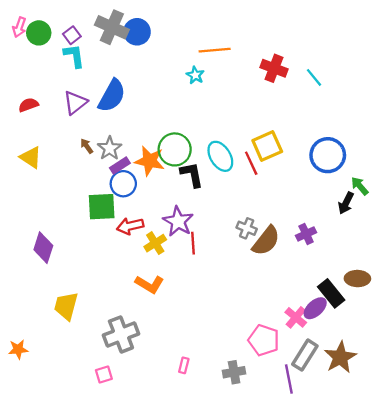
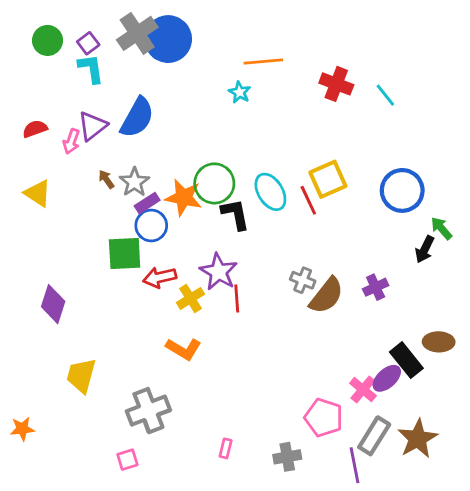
pink arrow: (19, 27) -> (71, 141), moved
gray cross: (112, 27) -> (137, 33), turned 32
blue circle: (137, 32) -> (168, 39), size x1.4

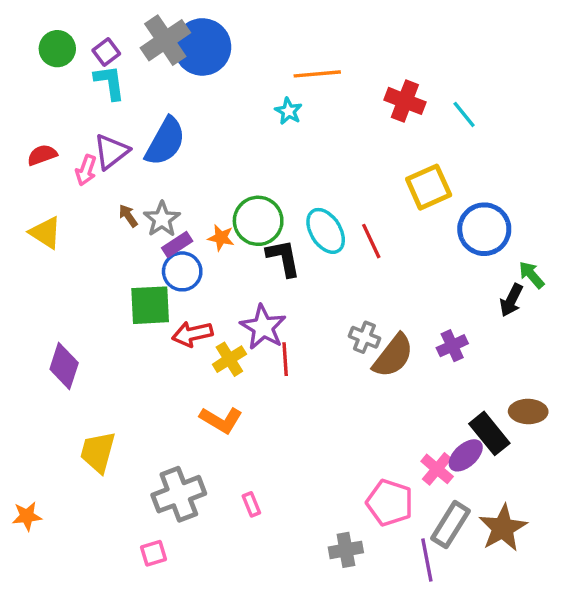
yellow square: (328, 179) -> (429, 187), moved
orange star: (183, 197) -> (221, 238), size x0.6
pink rectangle: (226, 448) -> (251, 504), moved, turned -36

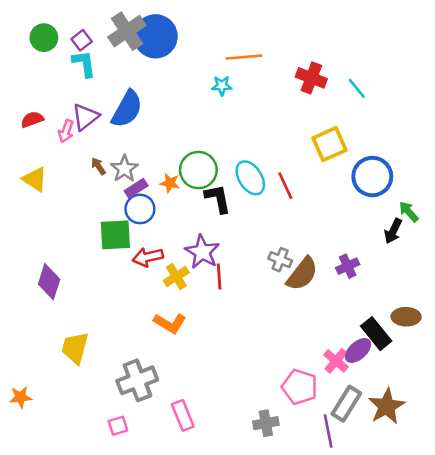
cyan star: (289, 111) -> (222, 86), turned -30
pink rectangle: (251, 504) -> (183, 415), moved, size x1.6

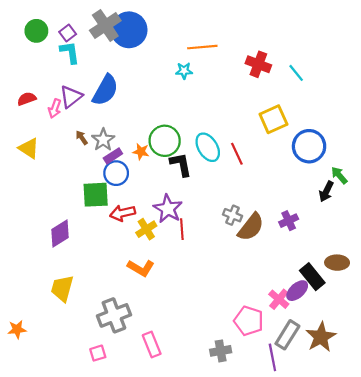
purple diamond: (49, 282) -> (60, 233), moved, turned 40

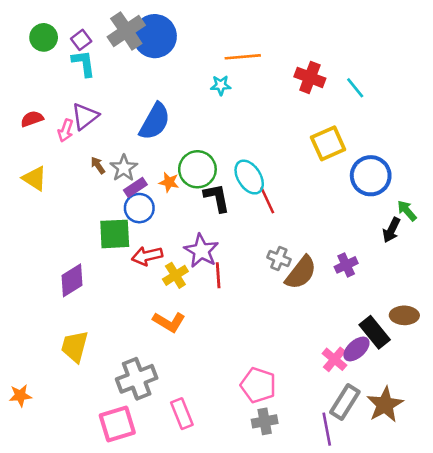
blue semicircle: (105, 90) -> (155, 121), moved
red line: (237, 154) -> (267, 200), moved
pink pentagon: (249, 321) -> (258, 385), moved
pink square: (98, 353) -> (117, 424), size x1.8

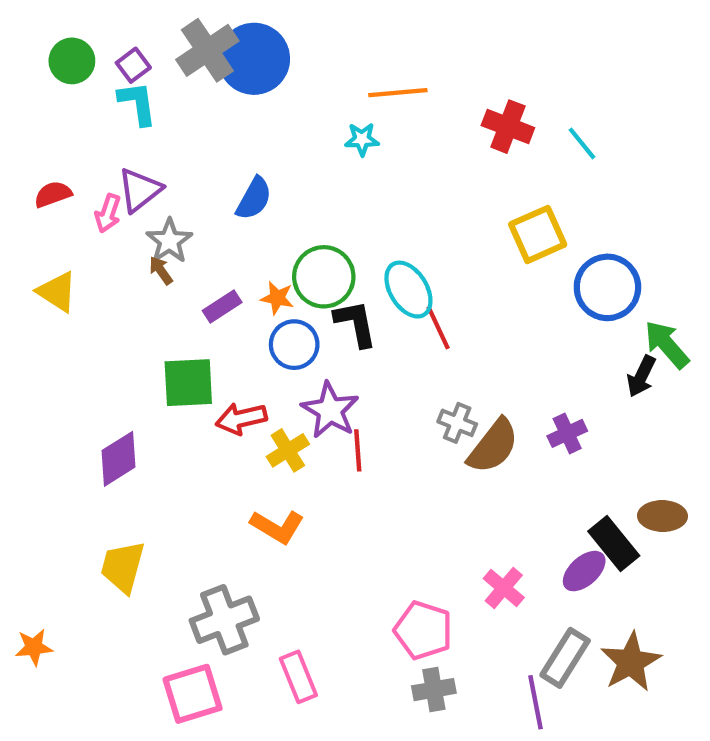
blue semicircle: (155, 121) -> (254, 198), size x0.7
gray star: (124, 168) -> (169, 241), moved
blue circle: (139, 208) -> (294, 345), moved
green arrow: (407, 211) -> (667, 345), size x1.4
pink cross: (334, 359) -> (504, 588), moved

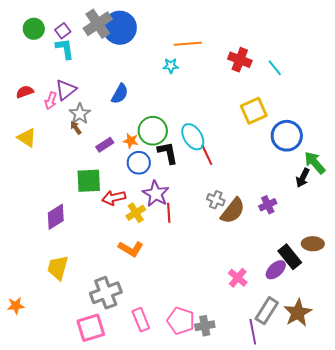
pink pentagon: (423, 630) -> (181, 321), moved

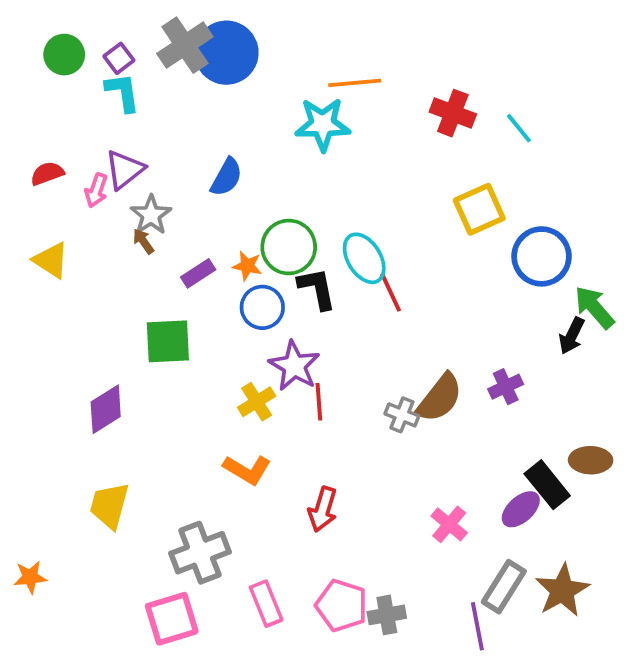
cyan star: (171, 66) -> (323, 124), size x1.8
red arrow: (114, 198) -> (323, 509), moved, turned -60
gray cross: (216, 200) -> (402, 415), moved

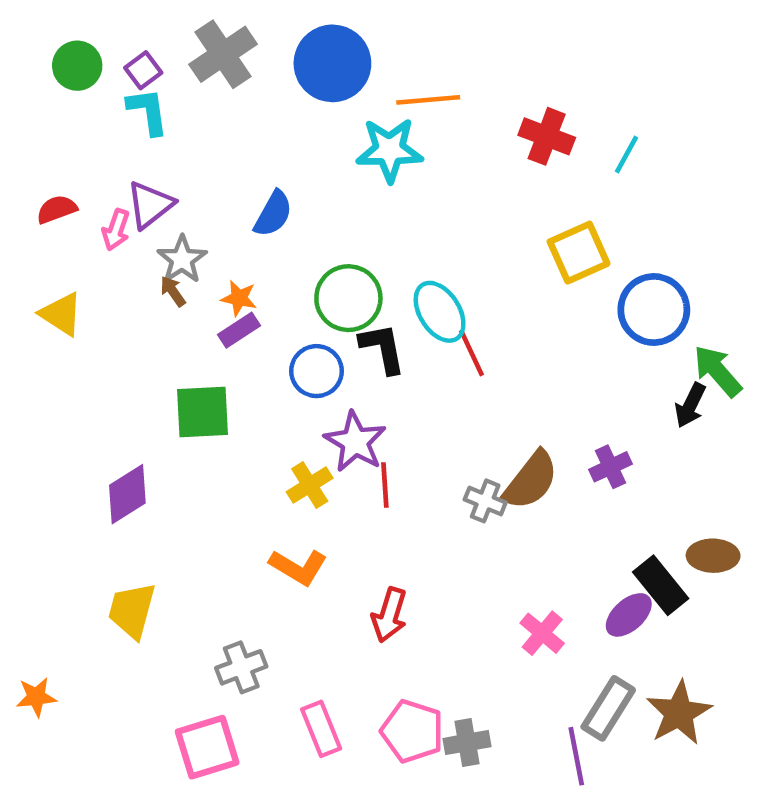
blue circle: (226, 53) -> (332, 63), moved
cyan line: (519, 128) -> (626, 155), turned 68
orange star: (247, 266) -> (239, 298), moved
gray cross: (200, 553) -> (241, 667), size x0.7

